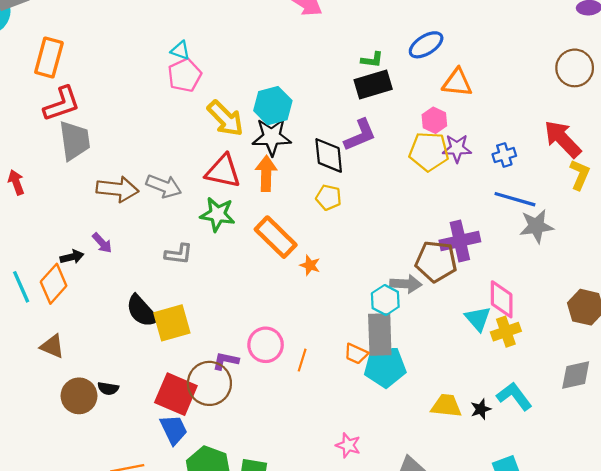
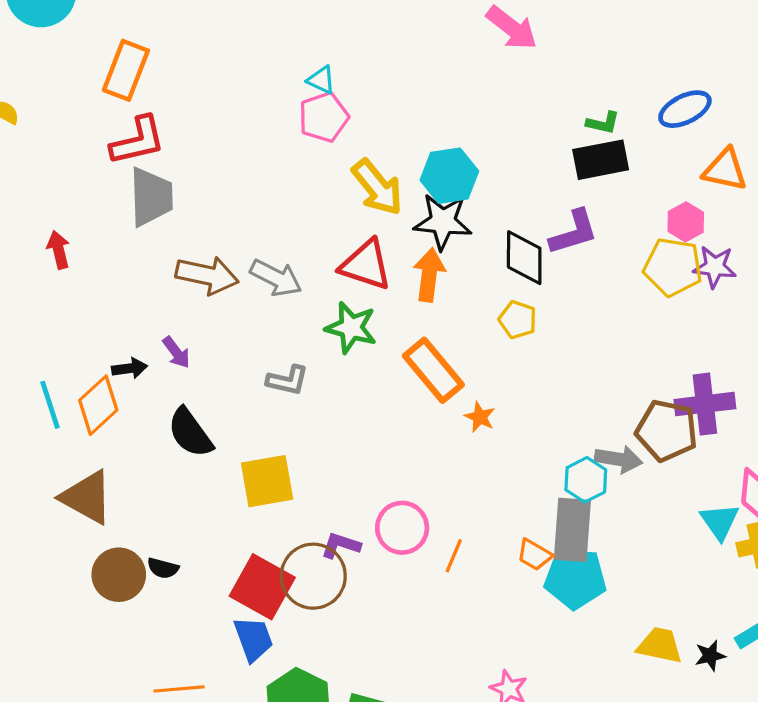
black semicircle: (142, 311) -> (190, 433), moved
brown triangle: (52, 346) -> (87, 497), size x1.5

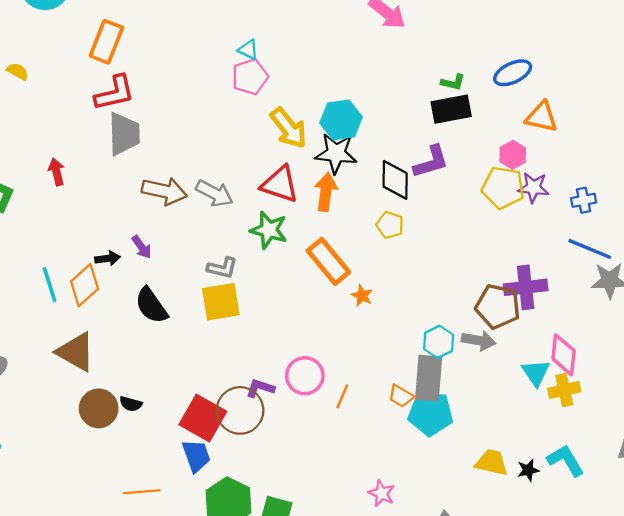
gray arrow: (619, 459) -> (479, 340), moved
yellow square: (267, 481) -> (221, 302), moved

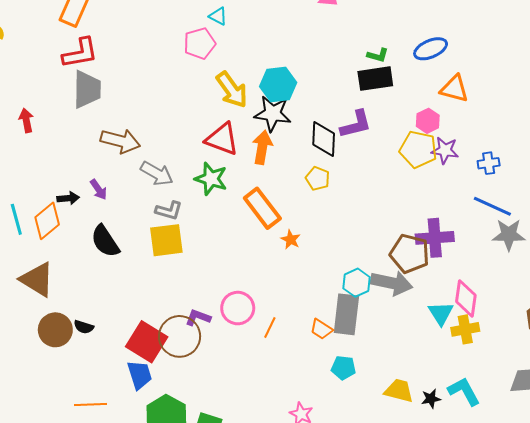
cyan triangle: (248, 50) -> (218, 16), moved
gray arrow: (214, 193) -> (157, 174), moved
gray arrow: (479, 340) -> (392, 283), size x1.4
cyan pentagon: (431, 413) -> (343, 368), moved, size x0.6

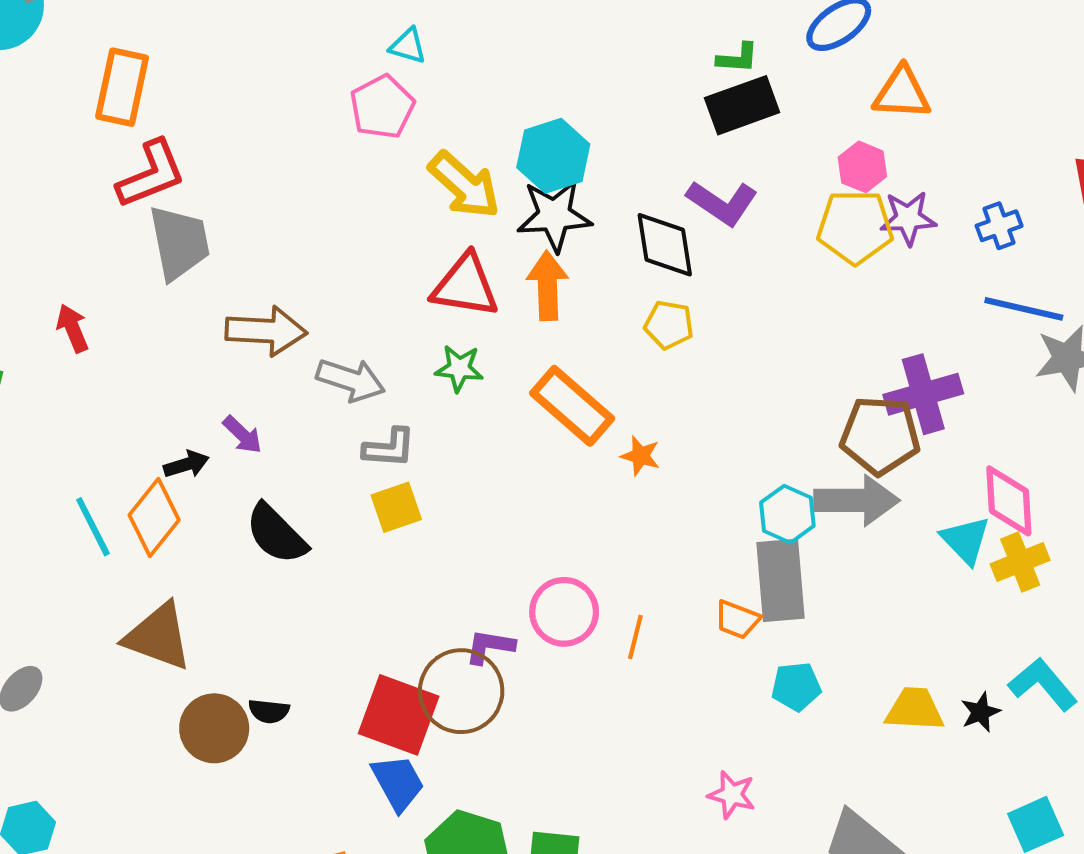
purple L-shape: (356, 124) -> (722, 203), turned 60
green star: (211, 179) -> (459, 368), size x0.7
yellow square: (166, 240) -> (396, 507), size x0.7

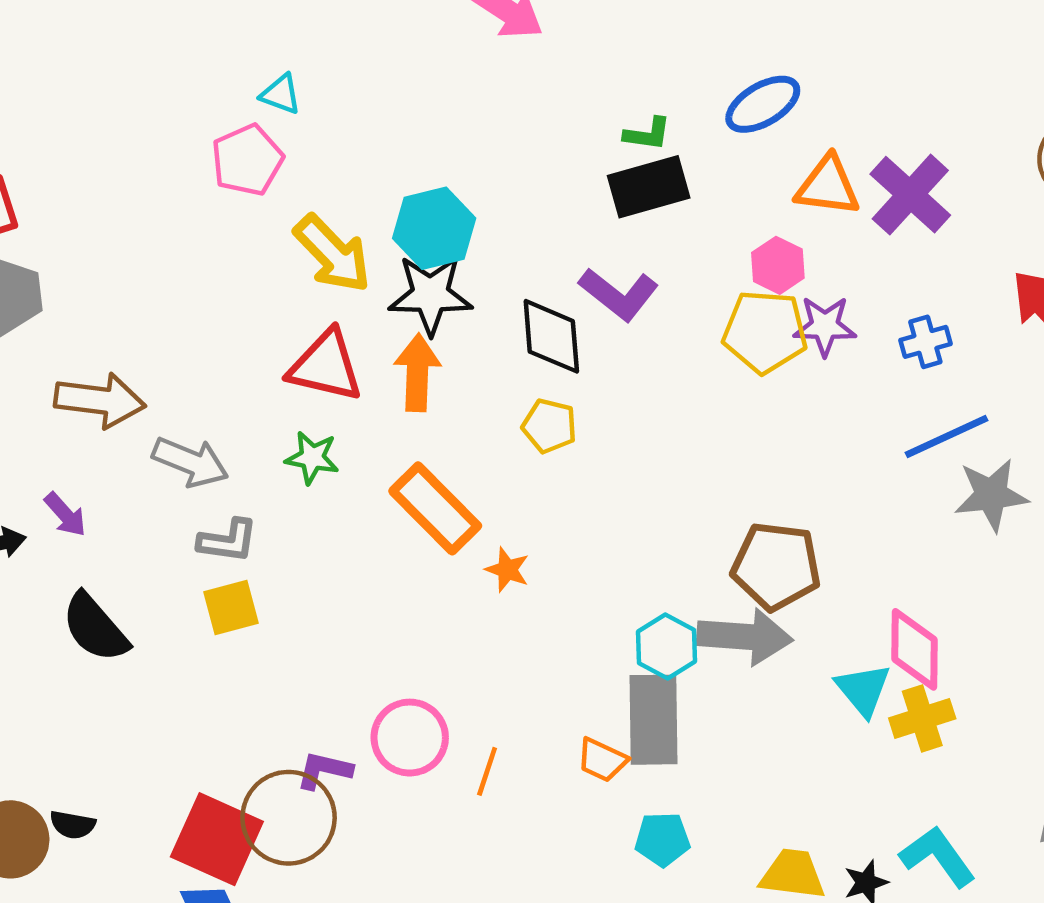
blue line: (1024, 309) -> (946, 436), turned -42
purple cross: (923, 394) -> (910, 195), moved, turned -36

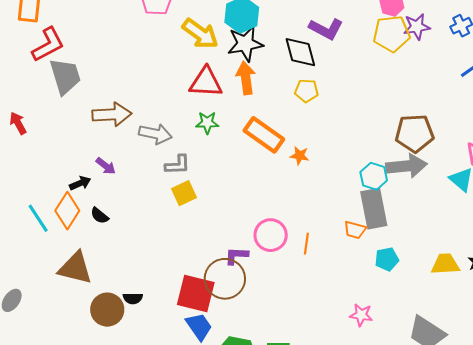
black semicircle: (95, 628) -> (99, 216), moved, size x0.6

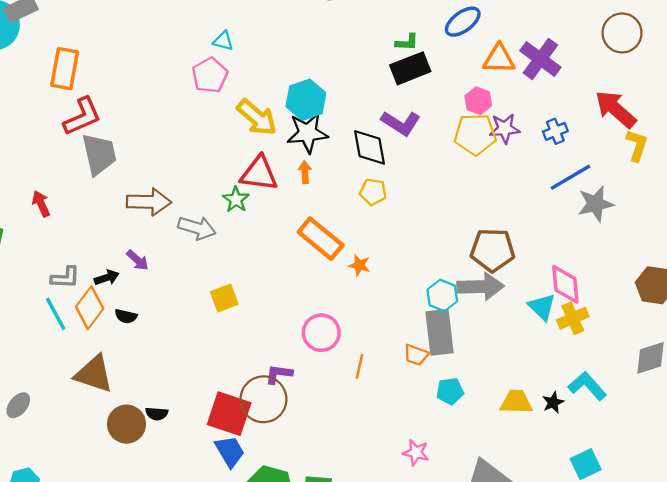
orange arrow: (246, 78) -> (305, 172), size x0.6
green star: (207, 123) -> (236, 199), moved, turned 30
gray L-shape: (177, 165) -> (65, 277), moved
black semicircle: (99, 216) -> (126, 316), turned -30
pink circle: (271, 235) -> (321, 333), moved

